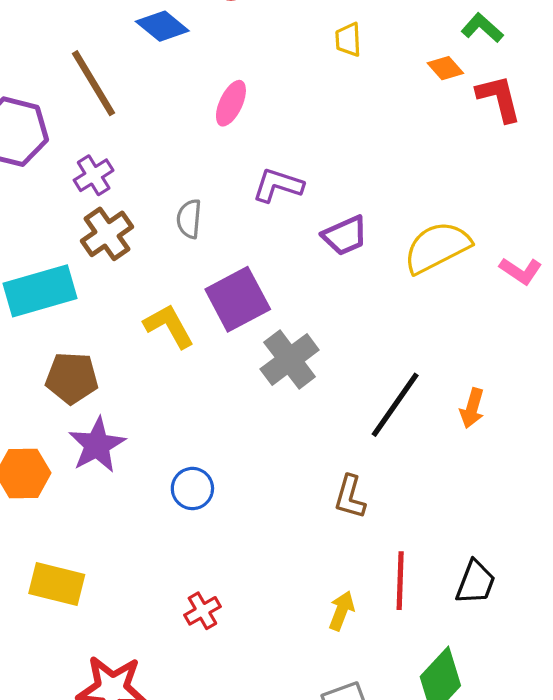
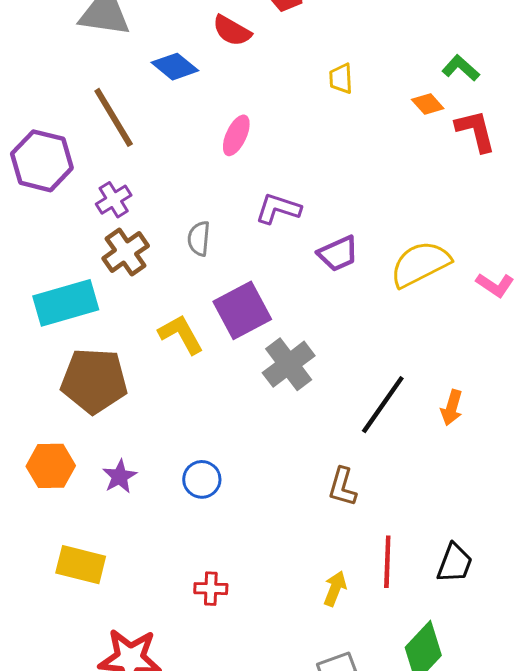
brown pentagon: (72, 378) -> (94, 381), size x1.4
purple star: (97, 445) -> (120, 476), moved, size x0.7
red cross: (202, 611) -> (211, 589), turned 32

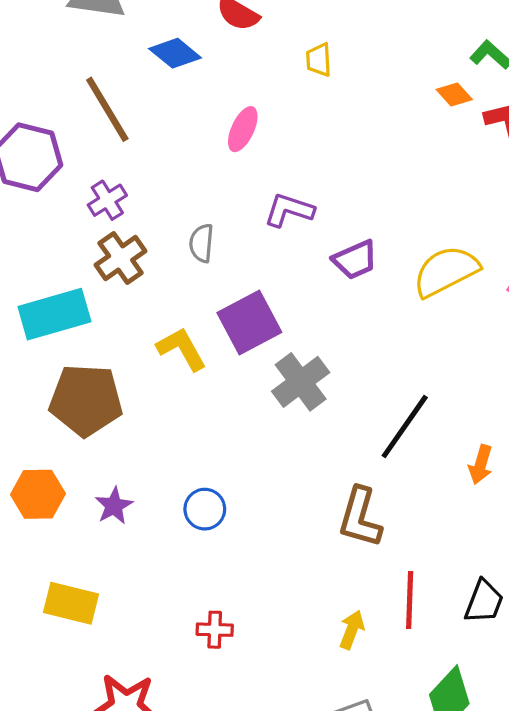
yellow trapezoid: (341, 79) -> (319, 60), moved
orange arrow: (452, 408) -> (481, 464), moved
brown L-shape: (342, 487) -> (360, 517), size x1.4

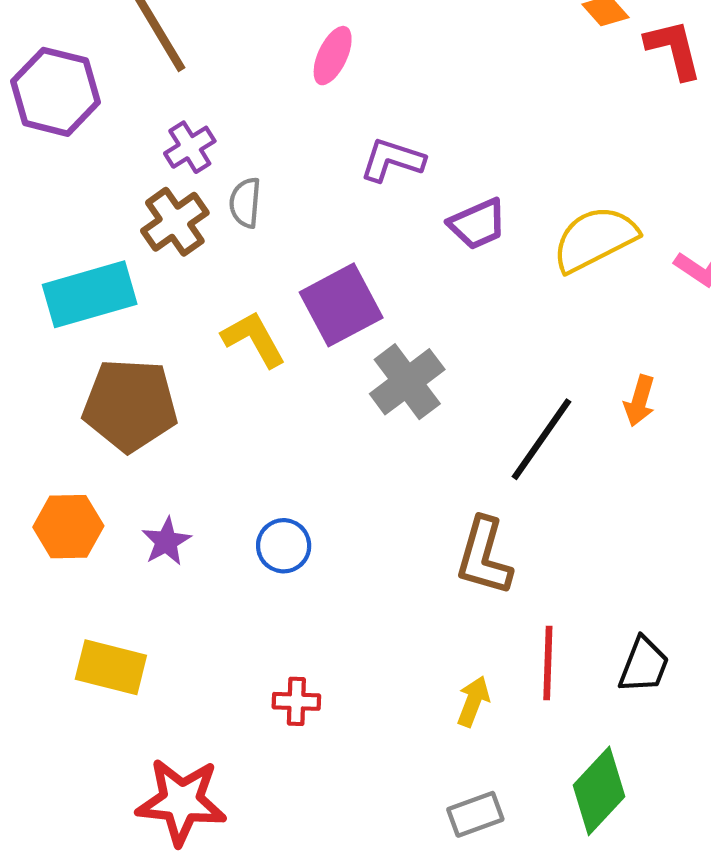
purple cross: (107, 200) -> (190, 147), moved
gray semicircle: (201, 243) -> (245, 203), moved
orange arrow: (481, 464) -> (640, 401), moved

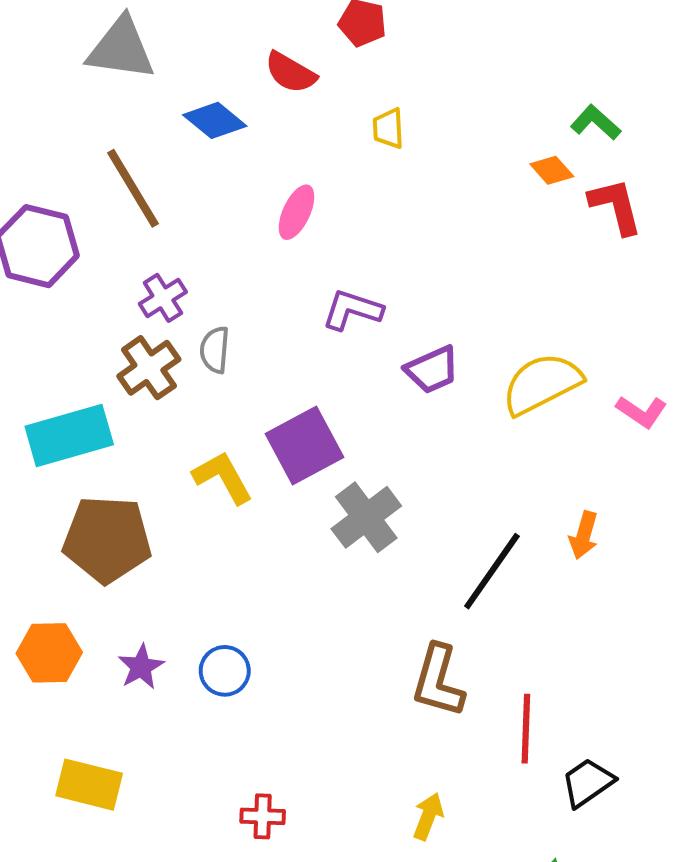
blue circle: (284, 546) -> (225, 671), moved
red line: (548, 663) -> (526, 729), moved
black trapezoid: (644, 665) -> (588, 783), turned -146

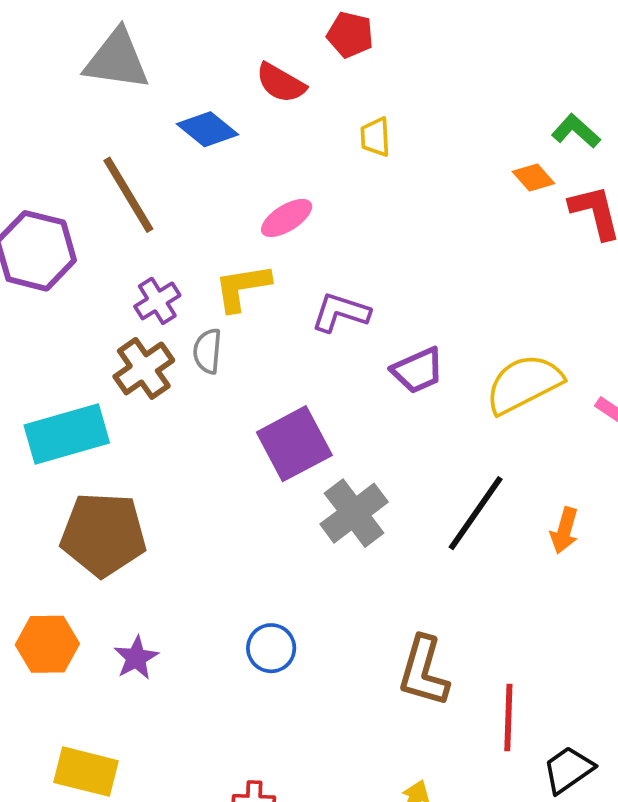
pink ellipse: (297, 212) -> (287, 218), turned 33
yellow L-shape: (223, 477) -> (242, 287), moved, turned -70
black line: (492, 571) -> (476, 513), moved
blue circle: (225, 671) -> (271, 648), moved

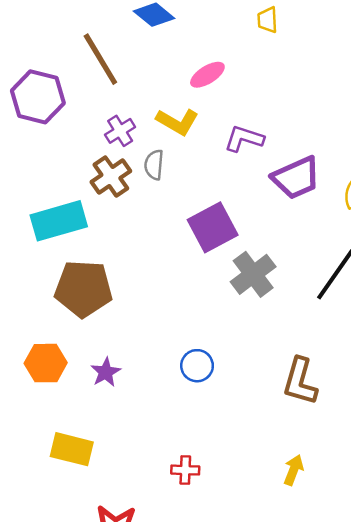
yellow L-shape: (242, 287) -> (177, 122), turned -141
purple trapezoid: (418, 370) -> (296, 178), size x1.4

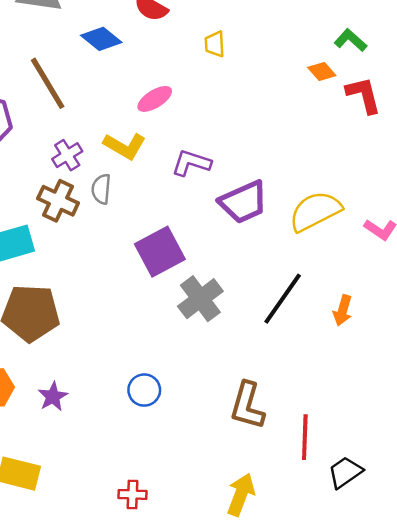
brown cross: (111, 176) -> (58, 201), turned -30
yellow arrow: (294, 470) -> (241, 494), size x1.4

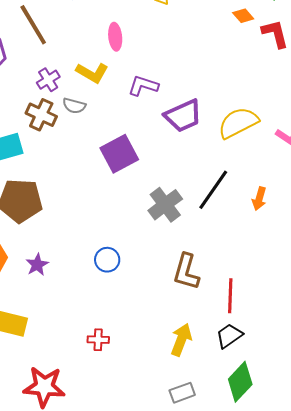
pink ellipse: (155, 99) -> (115, 37), turned -64
gray semicircle: (101, 189) -> (74, 106), turned -80
gray cross: (200, 299) -> (165, 205), moved
black trapezoid: (345, 472) -> (229, 336), moved

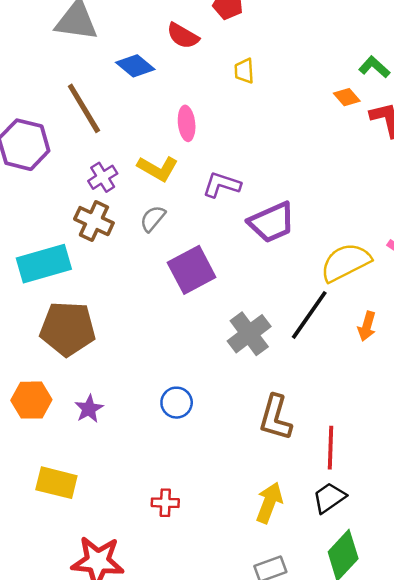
gray semicircle: (74, 106) -> (153, 219), moved, turned 115
yellow semicircle: (238, 123) -> (346, 262), moved

